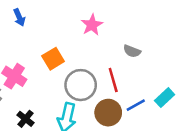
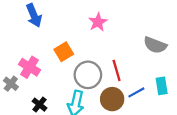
blue arrow: (19, 17) -> (34, 15), size x1.5
gray semicircle: (132, 51) -> (155, 45), moved, size x1.5
cyan rectangle: (165, 98) -> (162, 86), turned -56

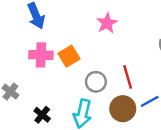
pink cross: (30, 67) -> (41, 55), moved, turned -30
gray circle: (88, 75) -> (96, 82), size x0.7

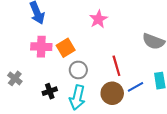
gray circle: (96, 82) -> (78, 70), moved
black cross: (42, 115) -> (50, 91), moved, turned 32

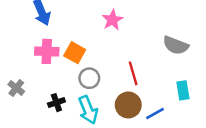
orange square: (66, 48) -> (75, 53), turned -30
blue line: (135, 87) -> (155, 113), moved
cyan arrow: (77, 97) -> (88, 110), turned -35

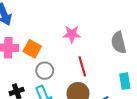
pink star: (112, 20) -> (72, 34), moved, turned 30
gray semicircle: (176, 45) -> (119, 43), turned 55

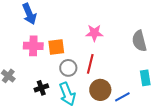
orange square: (32, 49) -> (56, 47), turned -36
red line: (82, 66) -> (90, 64), moved, turned 30

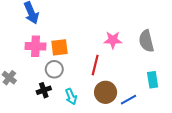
pink star: (94, 33) -> (113, 40), moved
gray circle: (68, 68) -> (54, 69), moved
cyan arrow: (67, 94) -> (71, 96), size x0.7

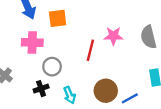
orange square: (59, 47) -> (58, 18), moved
red line: (95, 65) -> (90, 50), moved

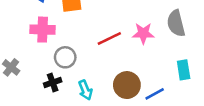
pink star: (113, 36) -> (143, 33), moved
red line: (90, 50) -> (109, 38), turned 50

